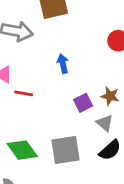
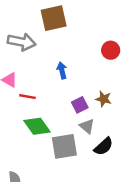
gray triangle: (105, 123) -> (87, 126), moved
green diamond: (22, 150) -> (37, 126), moved

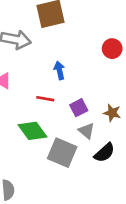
red line: (28, 97) -> (45, 99), moved
brown star: (104, 99) -> (112, 113), moved
gray square: (64, 146) -> (62, 153), turned 32

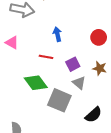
red circle: (112, 49) -> (99, 37), moved
black semicircle: (104, 153) -> (93, 115), moved

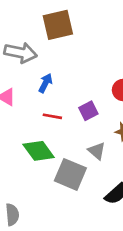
blue arrow: (57, 34) -> (45, 83), moved, turned 40
purple square: (73, 64) -> (88, 111), moved

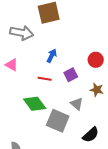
blue arrow: (45, 83) -> (52, 56), moved

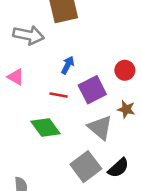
purple square: (71, 75) -> (92, 90), size x1.5
gray triangle: (77, 104) -> (100, 127), size x1.5
gray square: (58, 121) -> (86, 167), moved, turned 30

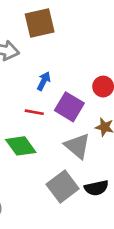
purple square: (92, 90) -> (69, 107), turned -32
black semicircle: (118, 168) -> (96, 188), turned 30

